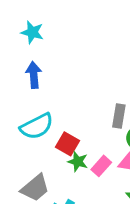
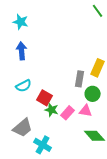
cyan semicircle: (37, 126) -> (24, 86), size x0.7

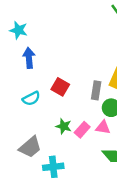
cyan star: (21, 22) -> (19, 30), moved
red square: (45, 98) -> (60, 87), moved
cyan cross: (43, 145) -> (53, 167), turned -36

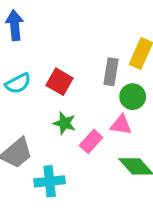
red square: (60, 87) -> (60, 82), moved
pink rectangle: (82, 130) -> (91, 141), moved

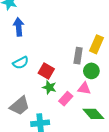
red square: (60, 82) -> (46, 71), moved

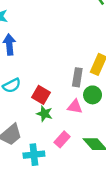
pink triangle: (84, 88) -> (75, 107), moved
pink rectangle: (66, 99) -> (62, 139), moved

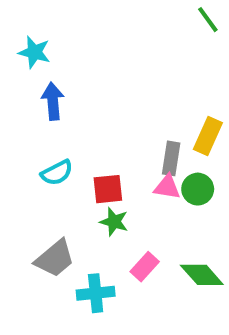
red square: (41, 95) -> (108, 189), turned -36
pink triangle: (75, 107) -> (167, 187), moved

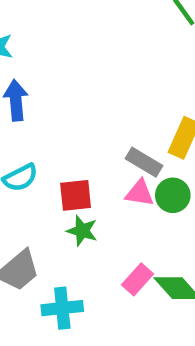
gray rectangle: (171, 158) -> (144, 162), turned -68
pink rectangle: (145, 267) -> (137, 279), moved

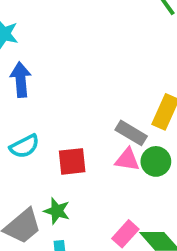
green star: (82, 231) -> (57, 211), moved

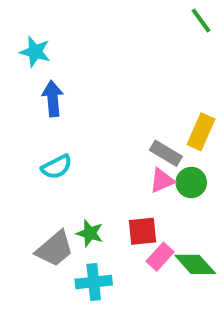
pink triangle: (127, 160) -> (162, 181), turned -32
red square: (72, 161) -> (142, 231), moved

